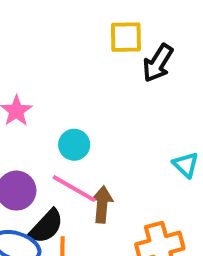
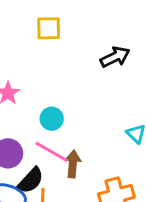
yellow square: (126, 37) -> (49, 28), moved
black arrow: (158, 63) -> (115, 57), turned -148

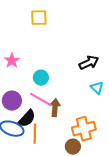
black arrow: (115, 57) -> (89, 63), moved

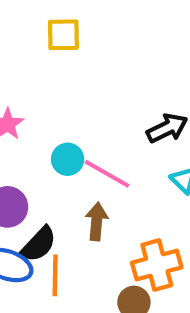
pink line: (41, 100) -> (107, 174), moved

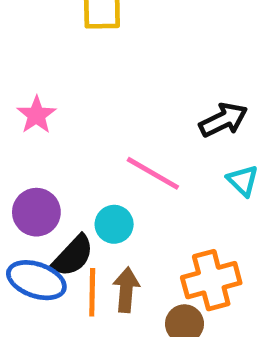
cyan circle: (68, 159) -> (114, 224), moved
brown arrow: (97, 221) -> (126, 290), moved

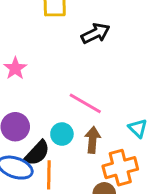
black arrow: (223, 120) -> (95, 33), moved
cyan triangle: (243, 181) -> (138, 128), moved
brown arrow: (126, 290) -> (93, 140), moved

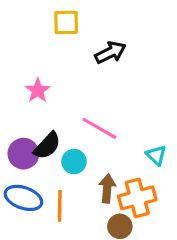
pink star: (15, 68) -> (38, 90), moved
brown arrow: (93, 140) -> (107, 188), moved
black semicircle: (37, 153) -> (47, 146), moved

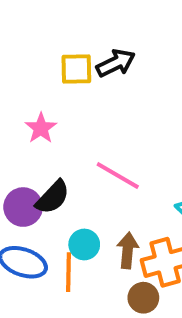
yellow square: (66, 22) -> (76, 69), moved
black arrow: (110, 52) -> (116, 63), moved
cyan circle: (74, 162) -> (84, 244), moved

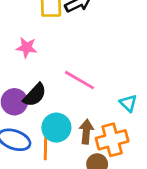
pink star: (41, 128) -> (27, 47), turned -30
cyan circle: (84, 244) -> (56, 128), size x1.4

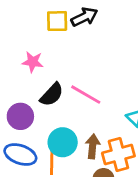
black semicircle: (35, 95) -> (52, 95), moved

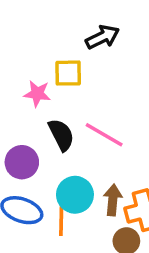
yellow square: (57, 21) -> (68, 73), moved
black semicircle: (52, 95) -> (61, 135), turned -70

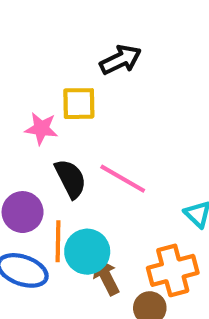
brown arrow: (113, 200) -> (106, 277), moved, turned -32
orange line: (61, 219) -> (58, 241), moved

